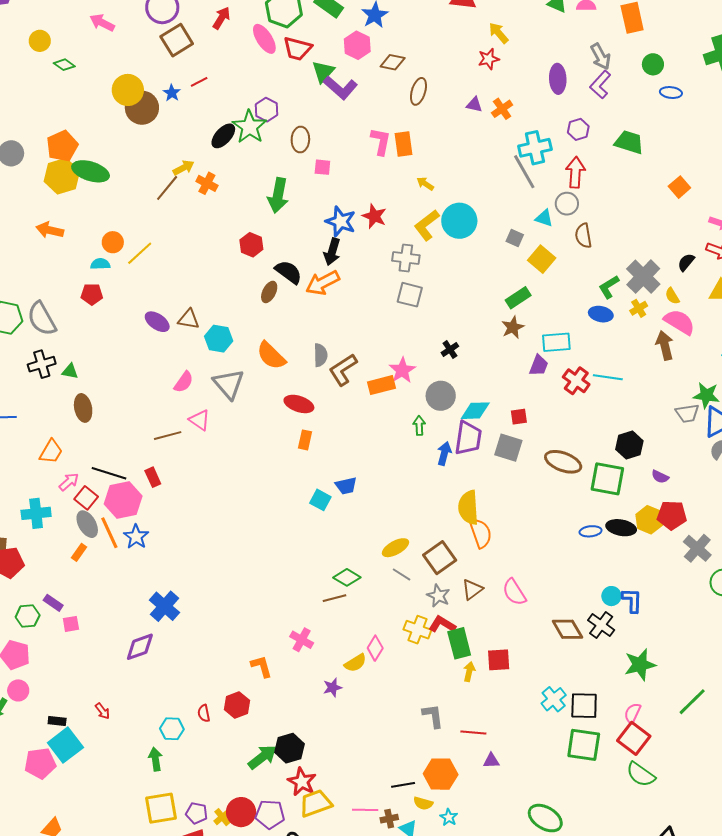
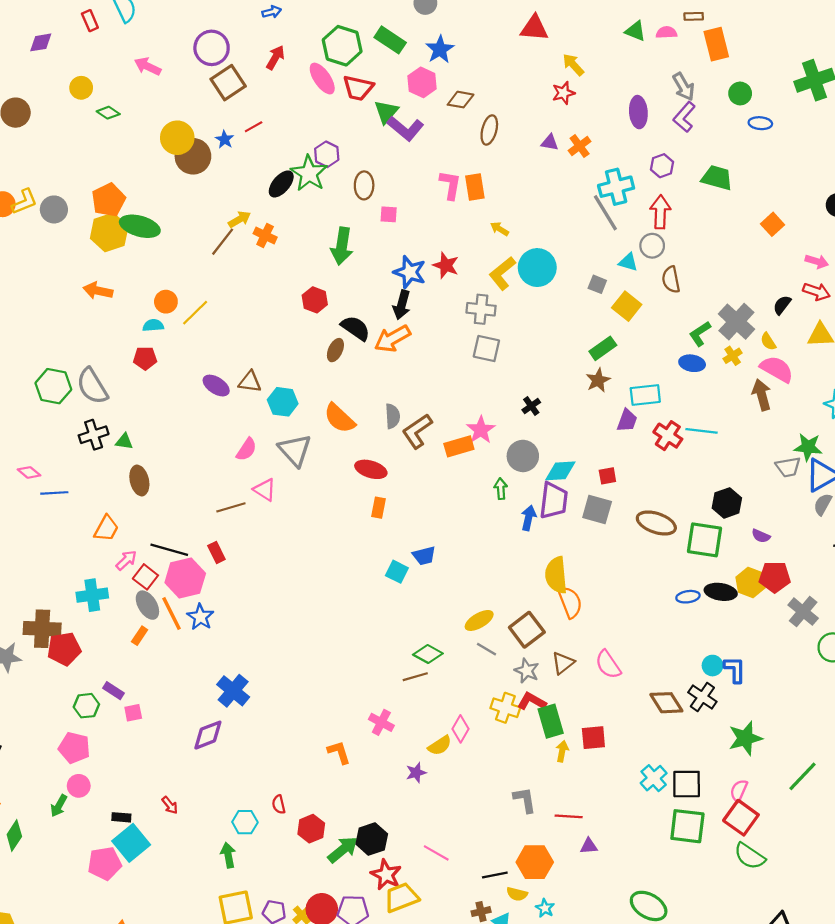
red hexagon: (237, 705) -> (311, 829), moved
pink line: (365, 810) -> (436, 853), moved, turned 30

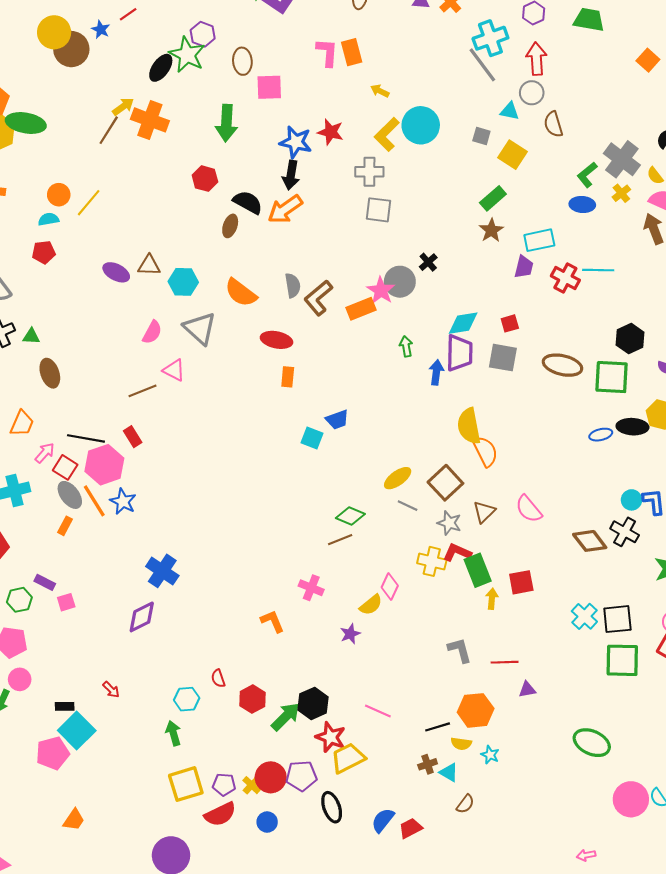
pink square: (389, 214) -> (269, 87), size x1.5
orange cross: (265, 235) -> (150, 120), size x1.6
gray circle: (523, 456) -> (400, 282), moved

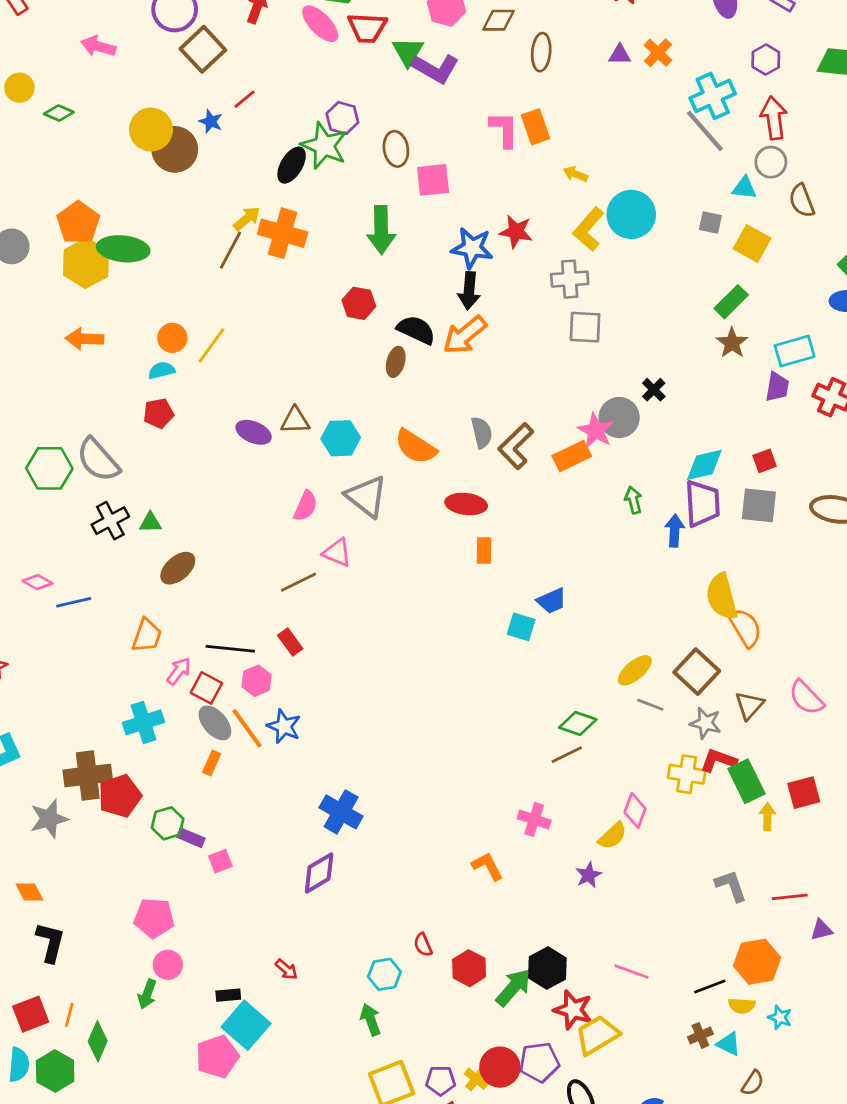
brown ellipse: (50, 373) -> (178, 568), turned 72
pink hexagon: (104, 465) -> (257, 681), size x0.6
green hexagon: (19, 600) -> (168, 823), moved

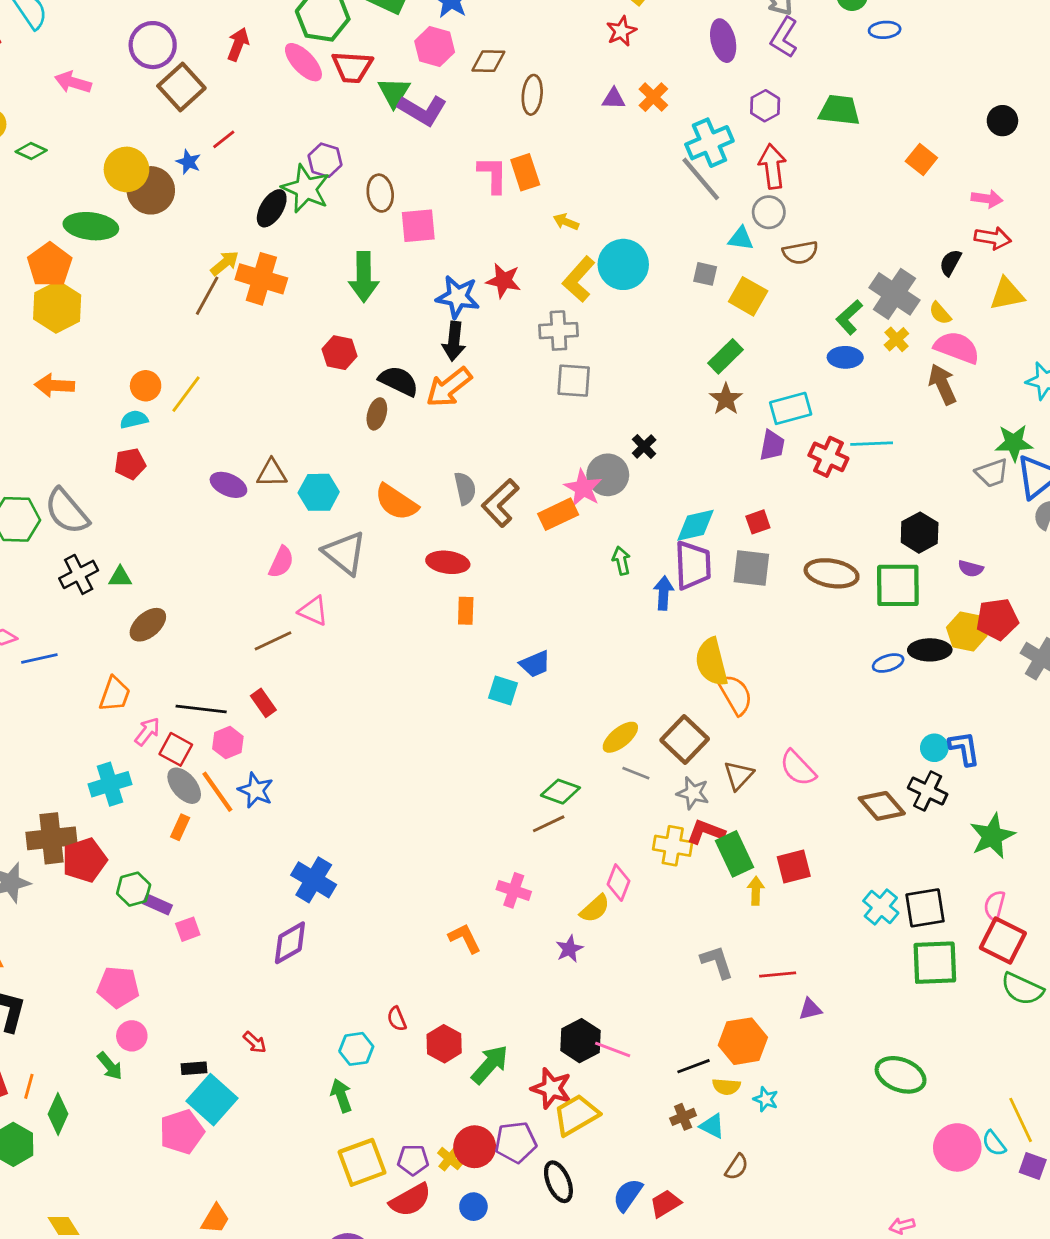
brown semicircle: (802, 201) -> (800, 253), turned -80
green ellipse: (123, 249) -> (91, 226), moved
black hexagon: (547, 968) -> (581, 1041), moved
green arrow: (147, 994) -> (110, 1066), turned -60

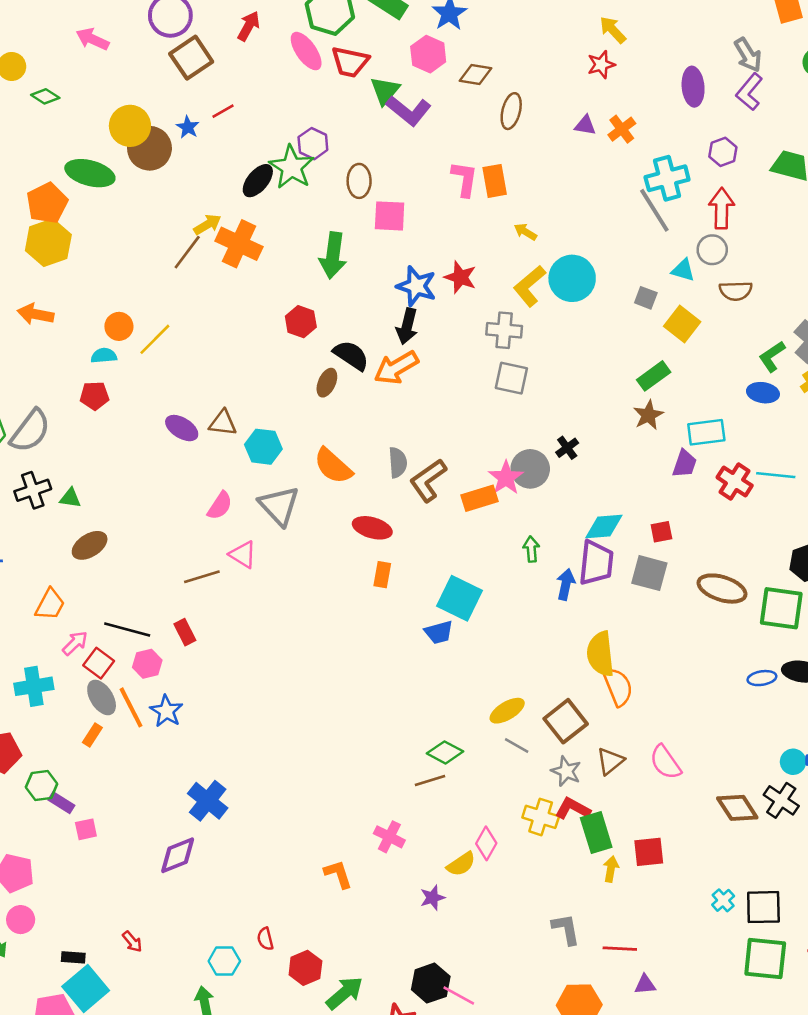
gray semicircle: (67, 511) -> (30, 431), turned -111
cyan square: (503, 691) -> (460, 598), moved, size x1.6
cyan cross: (881, 907) -> (723, 900), size x0.7

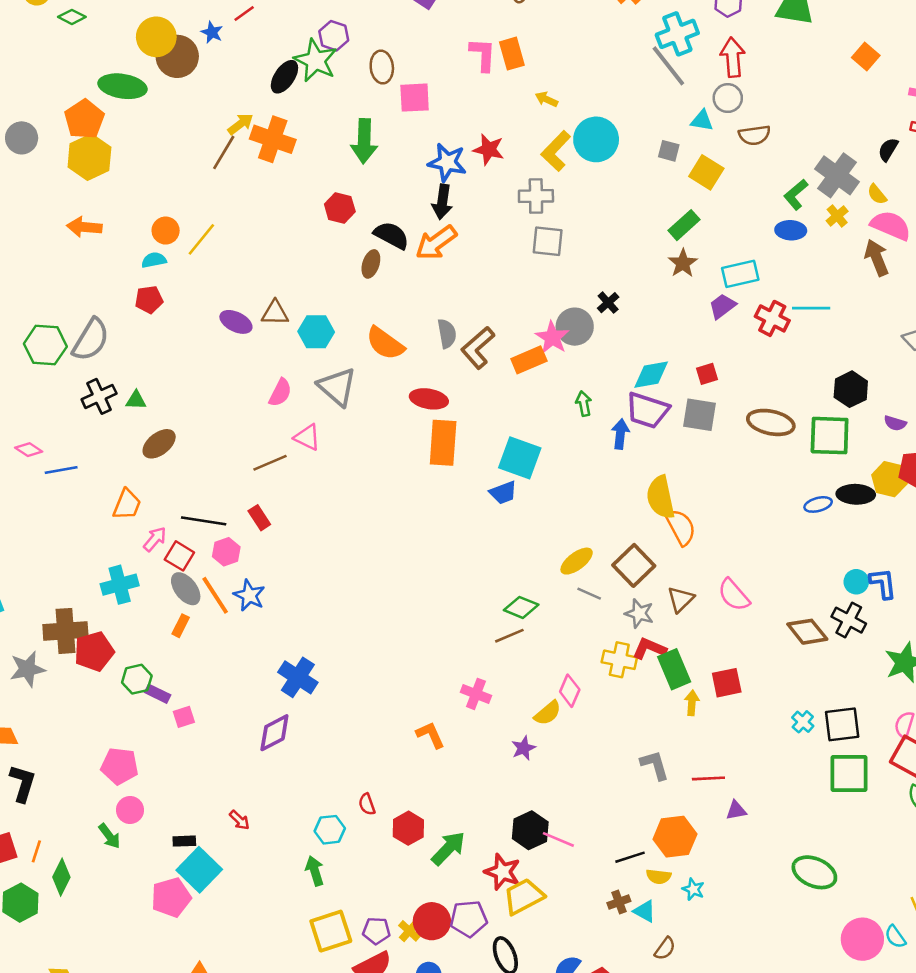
purple trapezoid: (684, 464) -> (722, 306), turned -140
purple trapezoid: (596, 563) -> (647, 410), turned 108
orange rectangle: (382, 575) -> (443, 443), size x1.8

